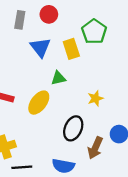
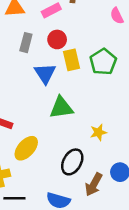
yellow rectangle: (71, 49) -> (71, 60), moved
green triangle: (58, 78) -> (61, 108), size x1.5
yellow ellipse: (39, 103) -> (26, 148), moved

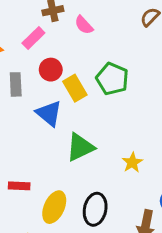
pink semicircle: (117, 16) -> (84, 25), moved
black ellipse: (72, 162) -> (95, 209), moved

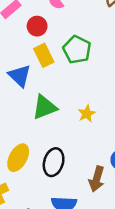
red circle: (51, 70) -> (37, 26), moved
yellow star: (132, 163) -> (87, 114), moved

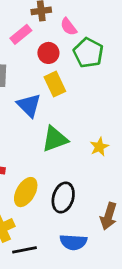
green pentagon: (77, 50) -> (88, 53), moved

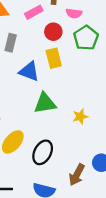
pink semicircle: (69, 27) -> (74, 13), turned -56
blue triangle: (29, 105) -> (29, 71), turned -35

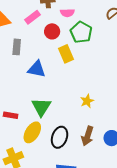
yellow rectangle: (54, 58) -> (66, 54), moved
green triangle: (45, 103) -> (41, 107), moved, turned -40
brown arrow: (77, 175) -> (87, 136), moved

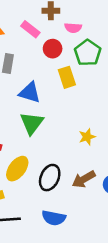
pink rectangle: (32, 17) -> (30, 29), turned 70
green triangle: (41, 107) -> (32, 123), moved
brown arrow: (87, 136) -> (84, 179), turned 36

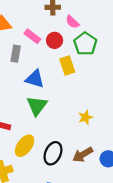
pink semicircle: (73, 28) -> (72, 22), turned 40
pink rectangle: (30, 29) -> (32, 36), moved

